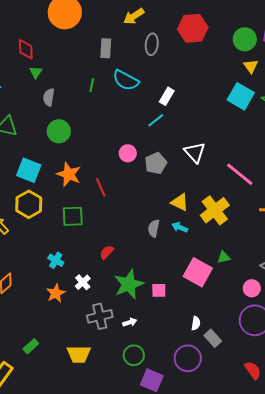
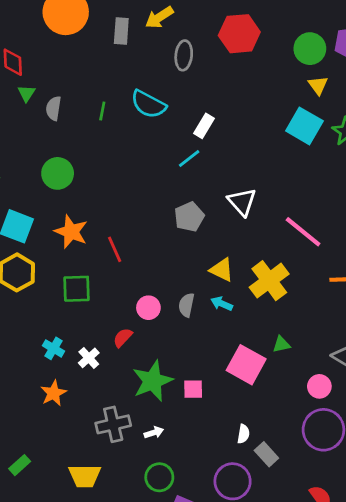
gray rectangle: (106, 48) -> (121, 31), moved
gray semicircle: (49, 97) -> (53, 108), moved
pink circle: (128, 153) -> (148, 308), moved
white cross: (83, 282) -> (89, 358), moved

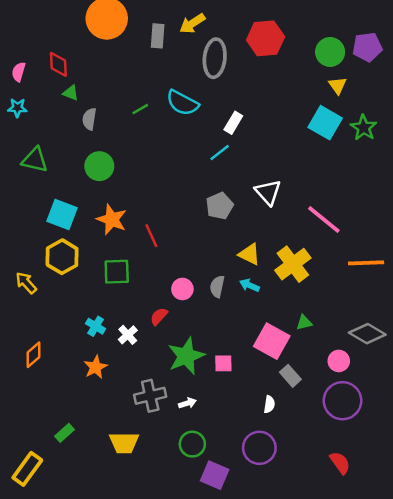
gray ellipse: (184, 55) -> (215, 58), size x1.4
green triangle: (26, 93) -> (71, 93), turned -42
gray semicircle: (53, 108) -> (89, 119), moved
green line: (102, 111) -> (140, 109), turned 49
gray rectangle: (266, 454) -> (290, 376), moved

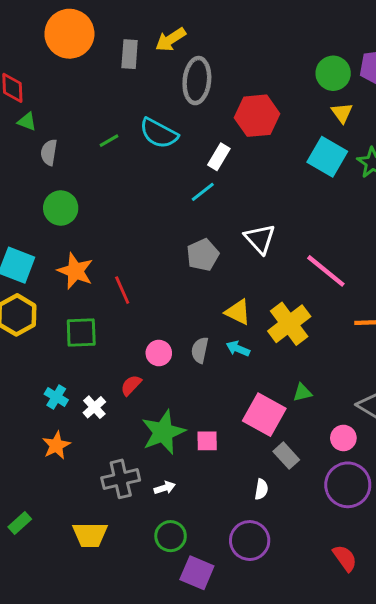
red hexagon: (266, 38) -> (257, 116), moved

